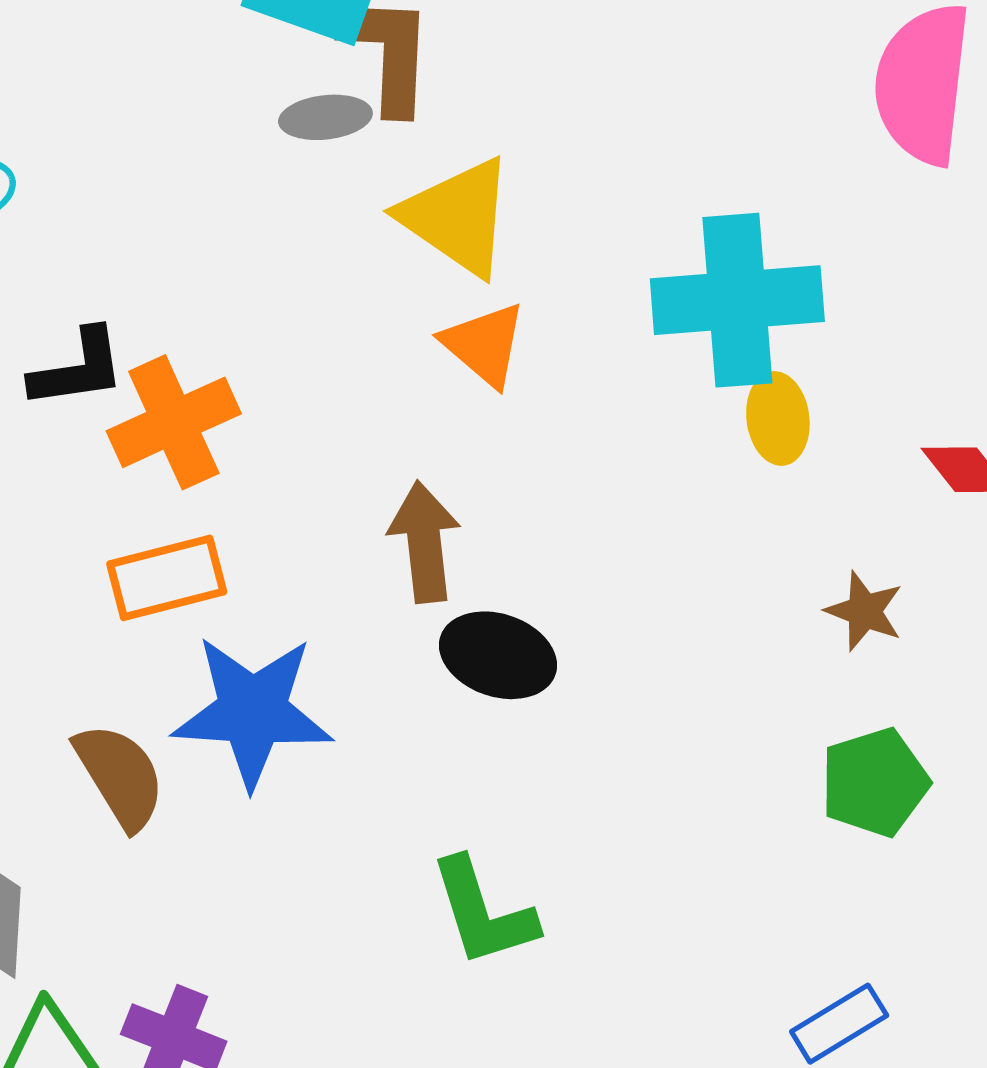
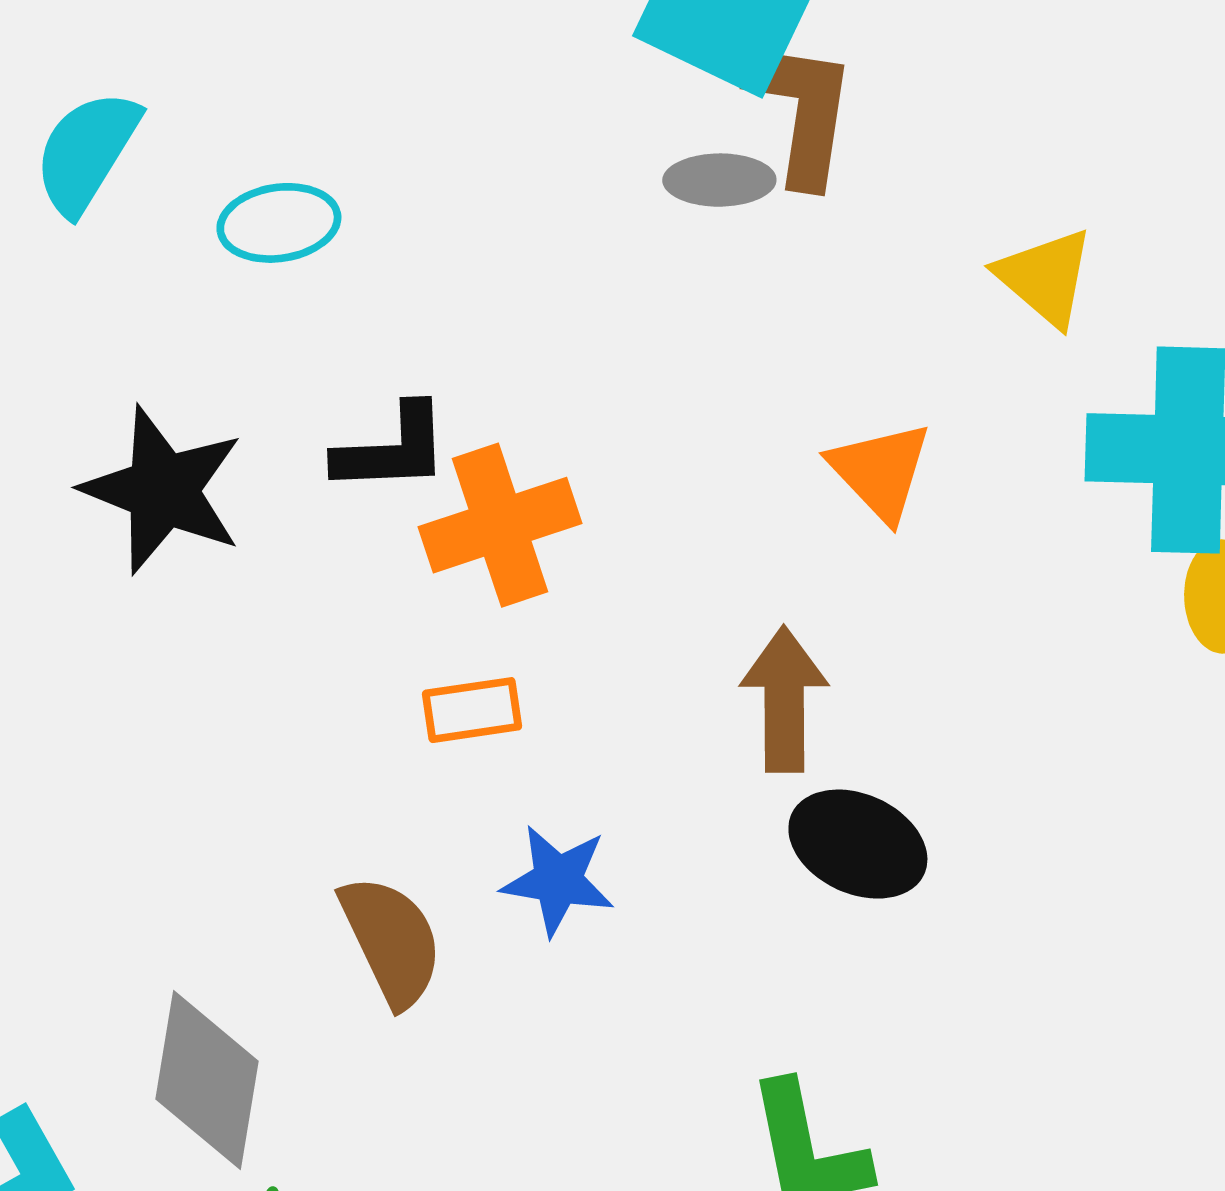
yellow triangle: (457, 217) -> (1045, 277), moved, size x0.7
orange rectangle: (167, 578) -> (472, 710), size x0.7
blue star: (253, 711) -> (558, 880), size x0.6

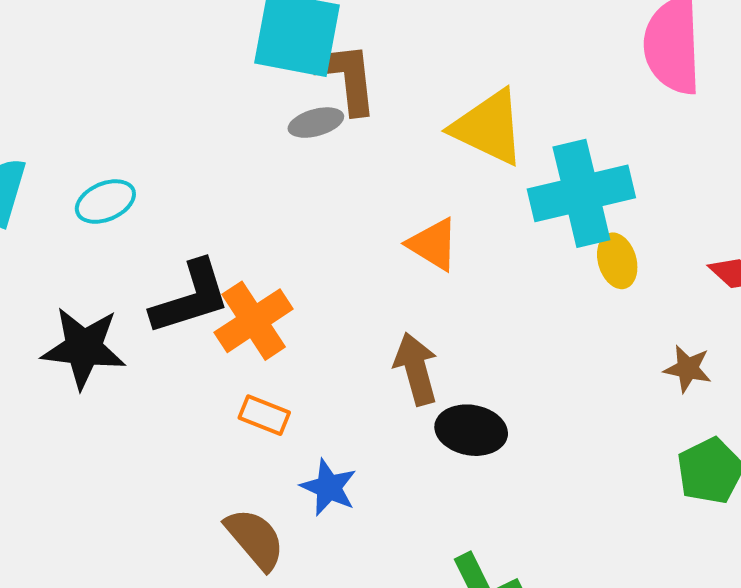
yellow triangle: (1045, 277) -> (489, 127), size x1.5
black L-shape: (392, 449) -> (191, 298), size x1.4
orange rectangle: (472, 710) -> (264, 415), turned 45
blue star: (558, 880) -> (329, 487), turned 30

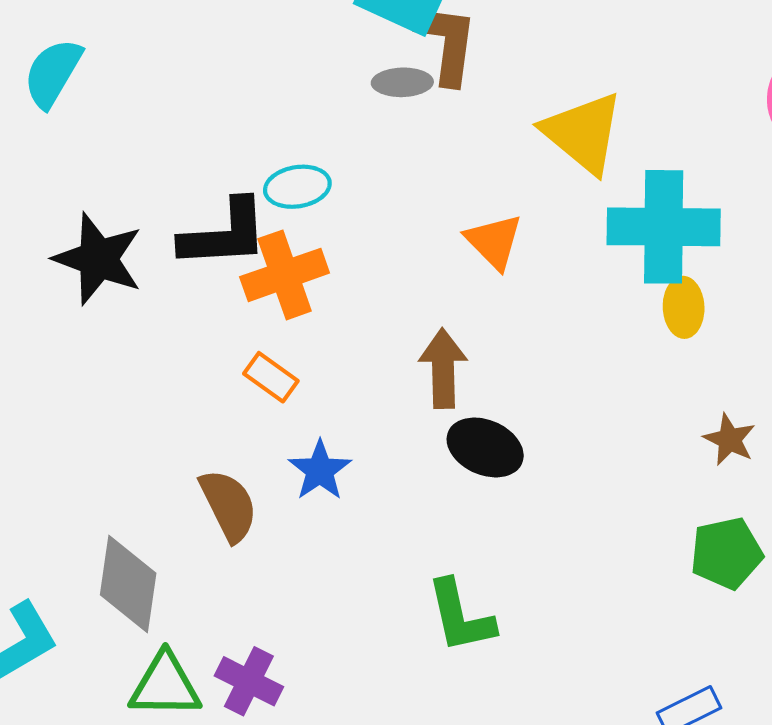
cyan ellipse: (105, 202) -> (297, 187), moved

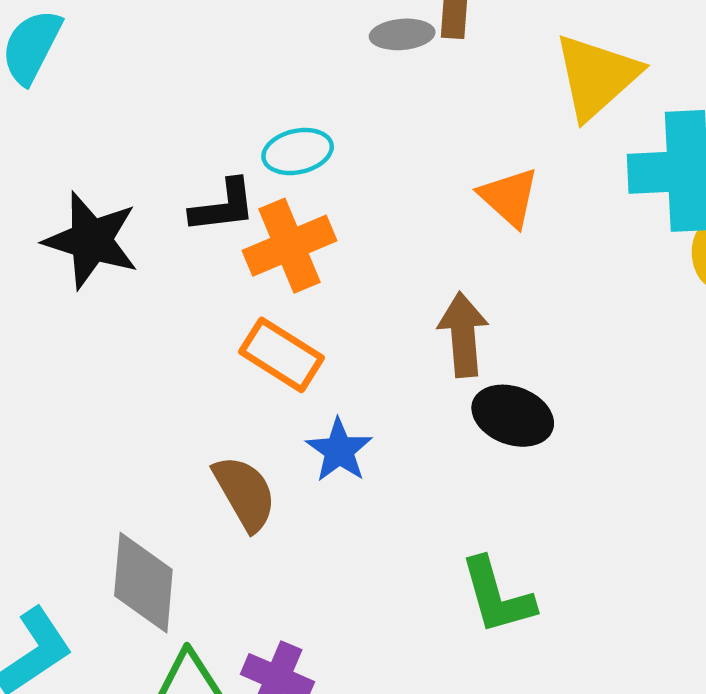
yellow triangle: (583, 133) -> (597, 76), turned 42
black L-shape: (224, 234) -> (223, 206), size x0.7
orange rectangle: (271, 377) -> (282, 355), size x1.4

